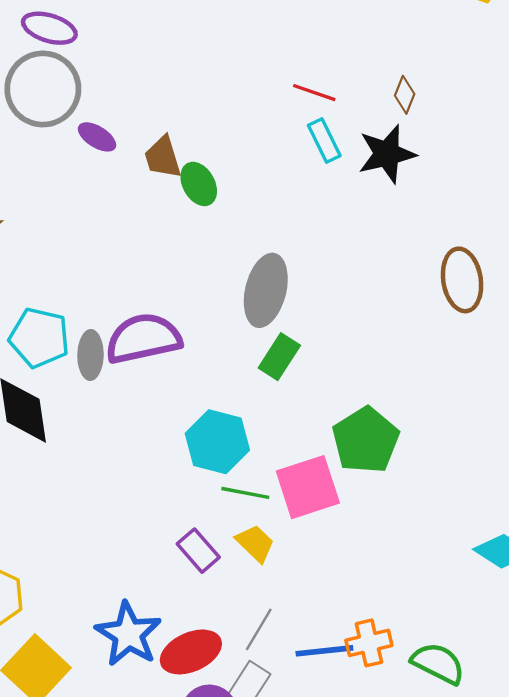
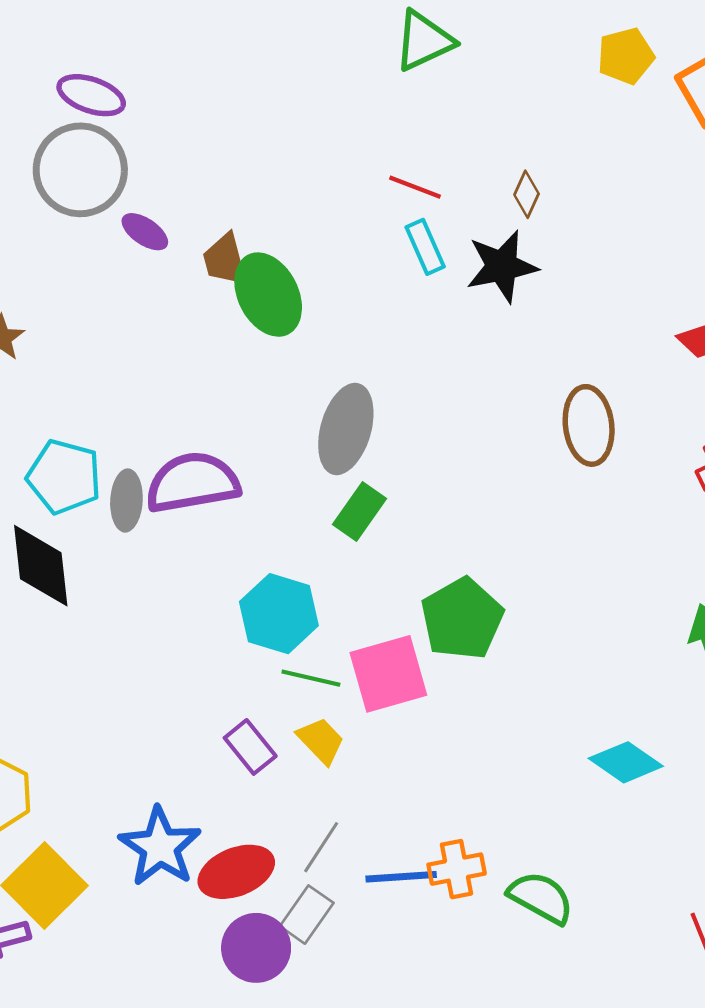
green ellipse: (199, 184) -> (268, 295), size x1.5

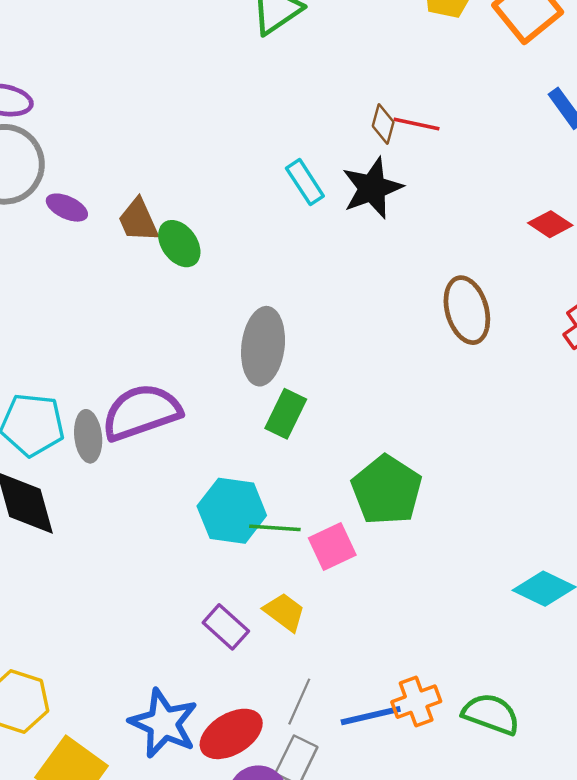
red line: (415, 187) -> (417, 124), moved
green ellipse: (268, 295) -> (179, 244), size x0.7
pink square: (388, 674) -> (332, 546), size x0.7
green line: (311, 678) -> (275, 528), moved

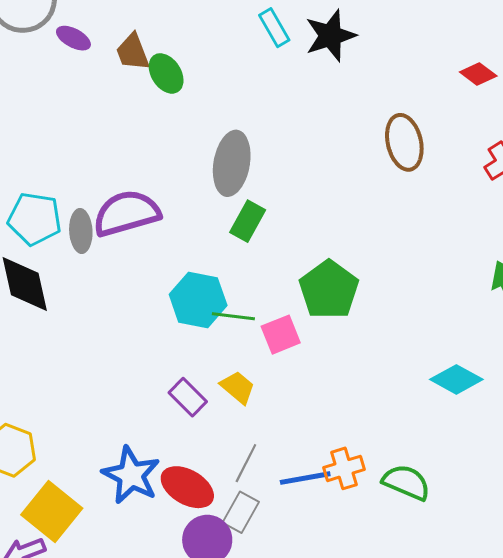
red ellipse: (231, 734) -> (187, 487), turned 58

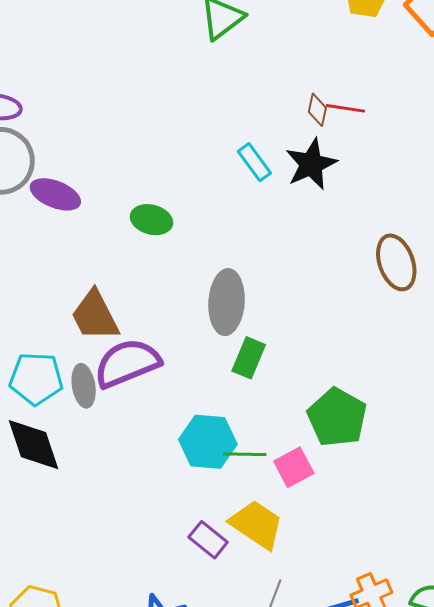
purple ellipse: (73, 38) -> (55, 194), size x1.4
brown trapezoid: (133, 52) -> (95, 316), moved, size x1.4
green ellipse: (166, 73) -> (151, 220), turned -36
yellow trapezoid: (238, 387) -> (257, 524), size x1.5

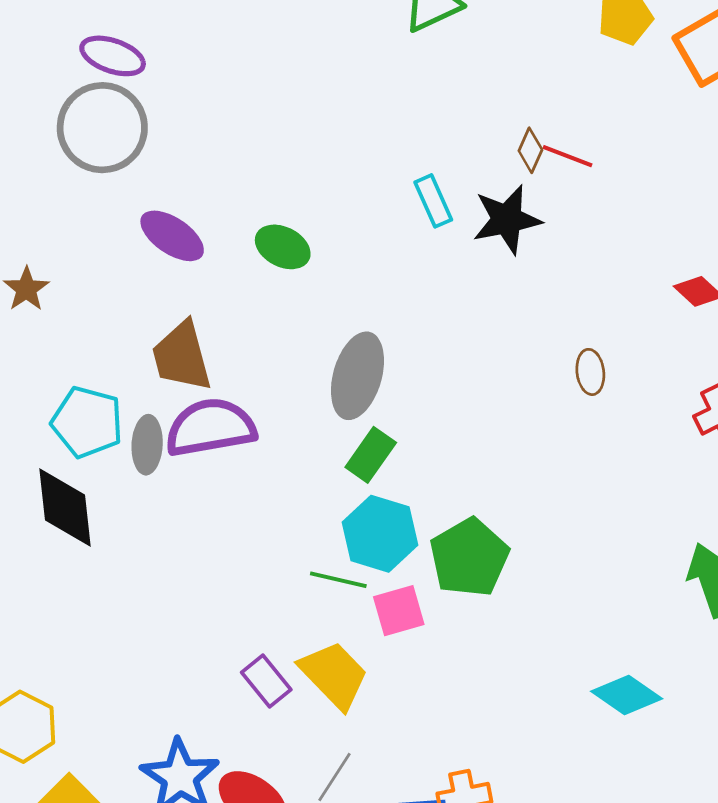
purple ellipse: (55, 194) -> (172, 236), moved
brown ellipse: (396, 262) -> (590, 372), size x0.6
cyan hexagon: (208, 442) -> (380, 534), moved

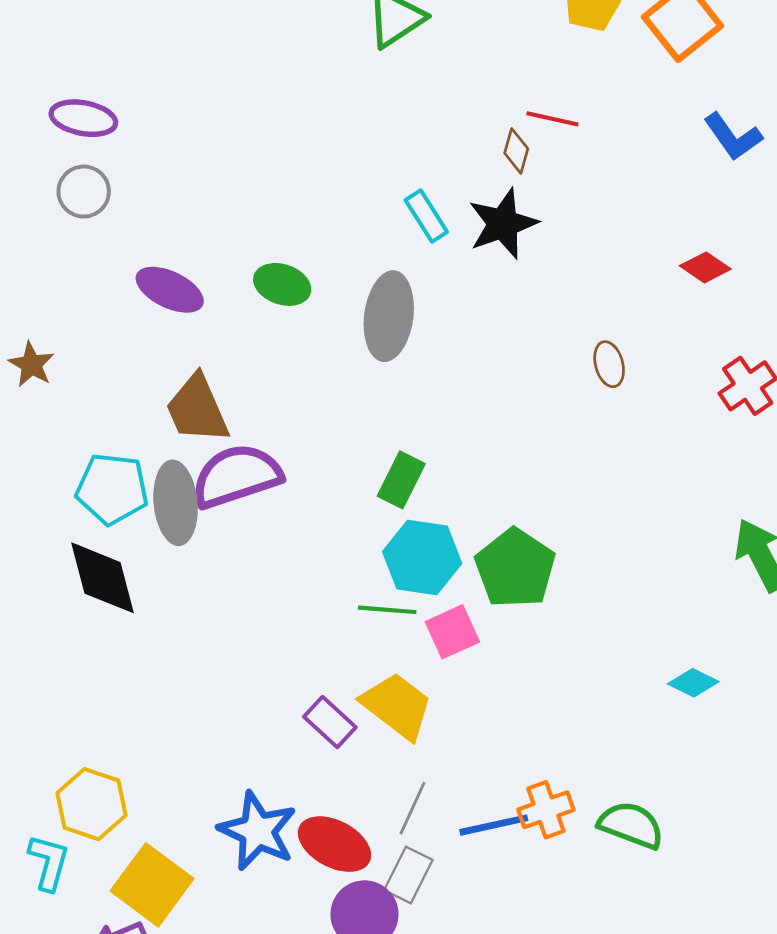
gray circle: (102, 128) -> (84, 192), size x0.6
red line: (568, 156) -> (552, 119), moved
gray ellipse: (357, 376) -> (389, 316), moved
gray ellipse: (147, 445) -> (176, 503), size x1.4
cyan diamond: (627, 695) -> (693, 683), size x0.7

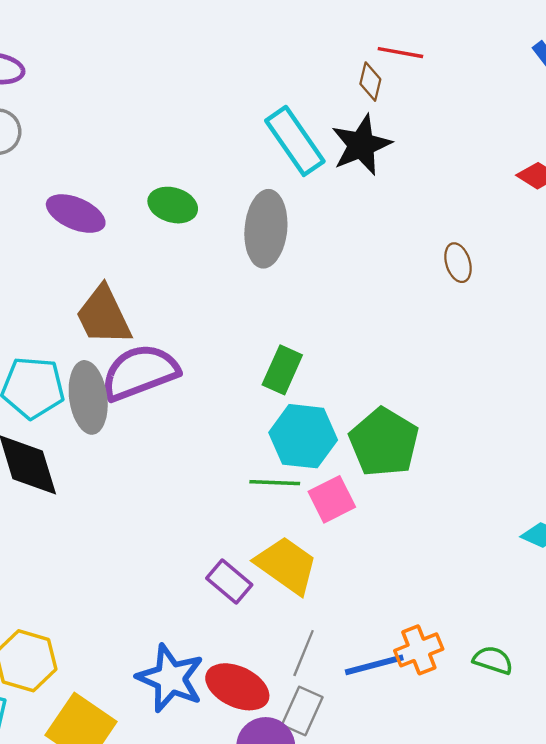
cyan rectangle: (426, 216) -> (295, 141), size x1.5
green semicircle: (631, 825) -> (493, 660), size x0.7

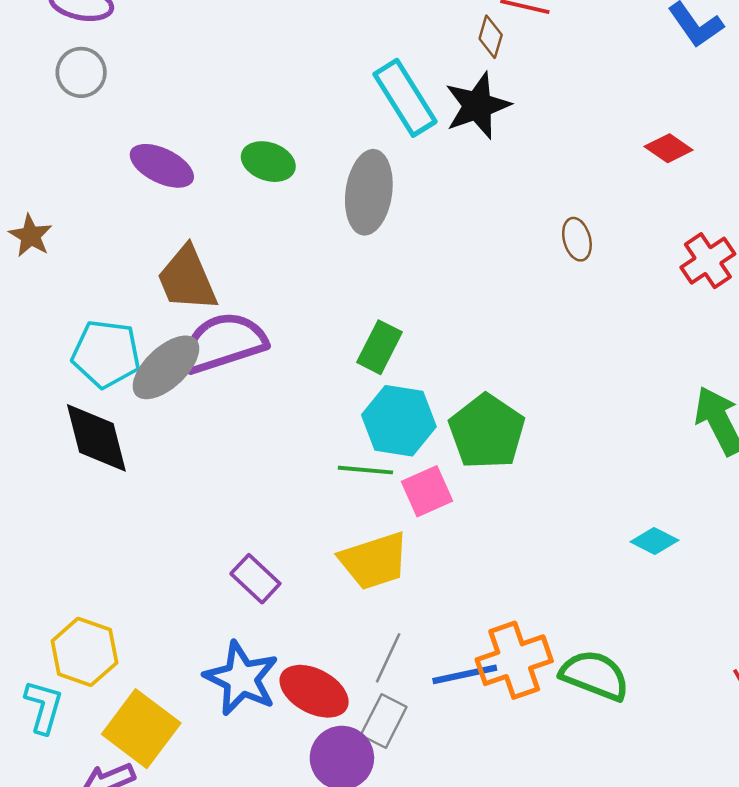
gray ellipse: (88, 397) -> (166, 367), turned 52
yellow trapezoid: (287, 565) -> (374, 561), turned 124
purple rectangle: (229, 582) -> (255, 579), moved
orange cross: (419, 650) -> (514, 660), size x1.4
green semicircle: (493, 660) -> (595, 675), size x1.6

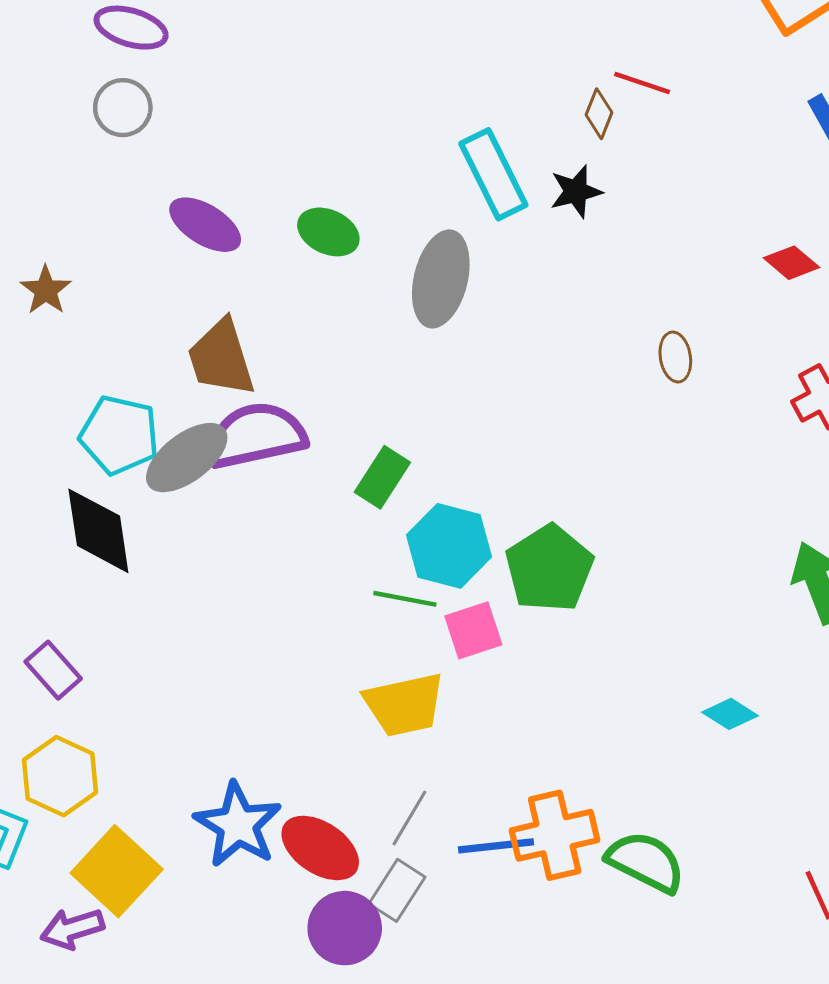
black star: (477, 106) -> (576, 192), size x0.7
green rectangle: (380, 347) -> (382, 477), moved
purple rectangle: (255, 579) -> (53, 670), moved

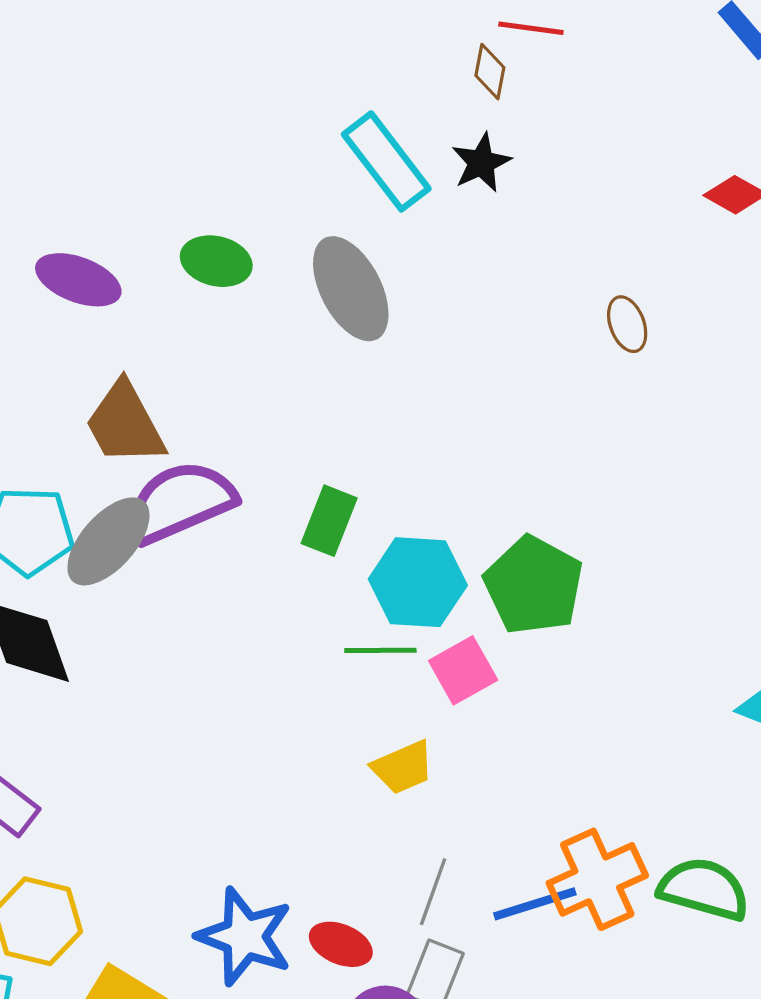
gray ellipse: (441, 279) -> (351, 289), turned -30
yellow trapezoid: (404, 705) -> (403, 767), size x0.7
red ellipse: (320, 848) -> (341, 944), size x0.7

